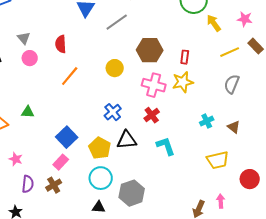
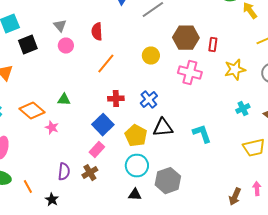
red rectangle: (185, 57) -> (213, 45), moved
yellow star: (183, 82) -> (235, 70), moved
red cross: (152, 115) -> (116, 99), moved, turned 35
pink star: (16, 159) -> (52, 128), moved

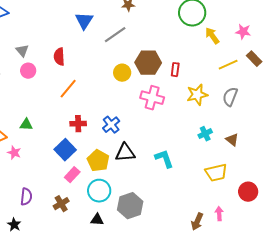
yellow circle: (151, 56) -> (122, 73), moved
pink rectangle: (97, 150) -> (72, 175), moved
brown cross: (90, 173) -> (61, 204), moved

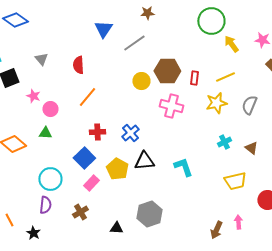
yellow line: (228, 65) -> (225, 77), moved
pink circle: (28, 71) -> (50, 109), moved
pink star: (14, 153) -> (33, 96), moved
cyan circle: (99, 191) -> (50, 179), moved

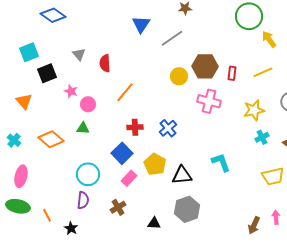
red semicircle: (78, 65) -> (105, 63), moved
yellow star: (216, 103) -> (254, 110), moved
black triangle: (144, 161) -> (182, 175), moved

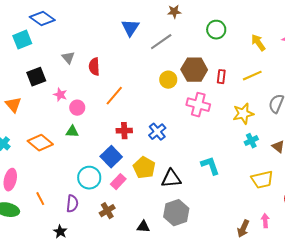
green circle: (249, 16) -> (216, 30), moved, size x0.7
cyan square: (29, 52) -> (22, 40), moved
cyan circle: (88, 174) -> (89, 178), moved
orange line: (47, 215) -> (40, 199), moved

